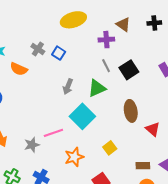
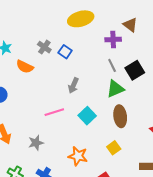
green triangle: (97, 88) -> (115, 89), moved
brown ellipse: (131, 111) -> (120, 116), moved
cyan square: (82, 116) -> (87, 116), size x0.7
pink line: (53, 133) -> (54, 112), moved
orange star: (74, 157) -> (78, 156), turned 30

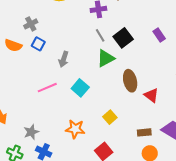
gray cross: (44, 47) -> (31, 24), turned 32
blue square: (65, 52) -> (38, 44), moved
brown ellipse: (120, 116) -> (130, 81), moved
gray star: (36, 143) -> (31, 132), moved

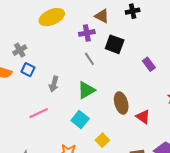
purple rectangle: (159, 35) -> (149, 64), moved
black square: (123, 38) -> (115, 44), moved, turned -30
green triangle: (106, 58) -> (86, 90), moved
cyan square: (80, 88) -> (80, 120), moved

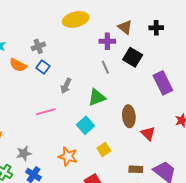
purple rectangle: (149, 64) -> (163, 83), size x1.6

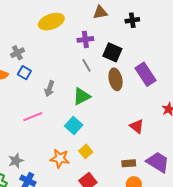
brown triangle: (125, 27) -> (100, 12), moved, turned -42
brown ellipse: (129, 116) -> (116, 79), moved
yellow square: (104, 150) -> (86, 151), moved

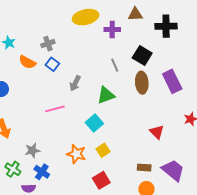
black cross: (132, 20) -> (166, 26), size x1.5
purple cross: (85, 39) -> (112, 29), moved

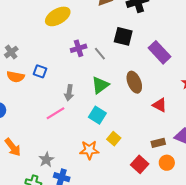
purple cross: (112, 29) -> (79, 48), moved
gray cross: (48, 44) -> (11, 52), moved
gray arrow: (75, 83) -> (69, 93), moved
brown ellipse: (142, 83) -> (134, 82), moved
red square: (101, 180) -> (140, 164), moved

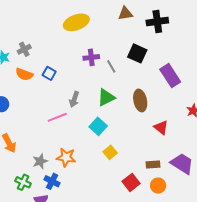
orange star: (89, 150) -> (66, 157), moved

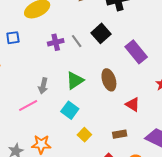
black square: (137, 53) -> (101, 33), turned 30
gray line: (111, 66) -> (77, 41), moved
blue square: (49, 73) -> (13, 38), moved, turned -32
brown rectangle: (153, 164) -> (120, 134), moved

